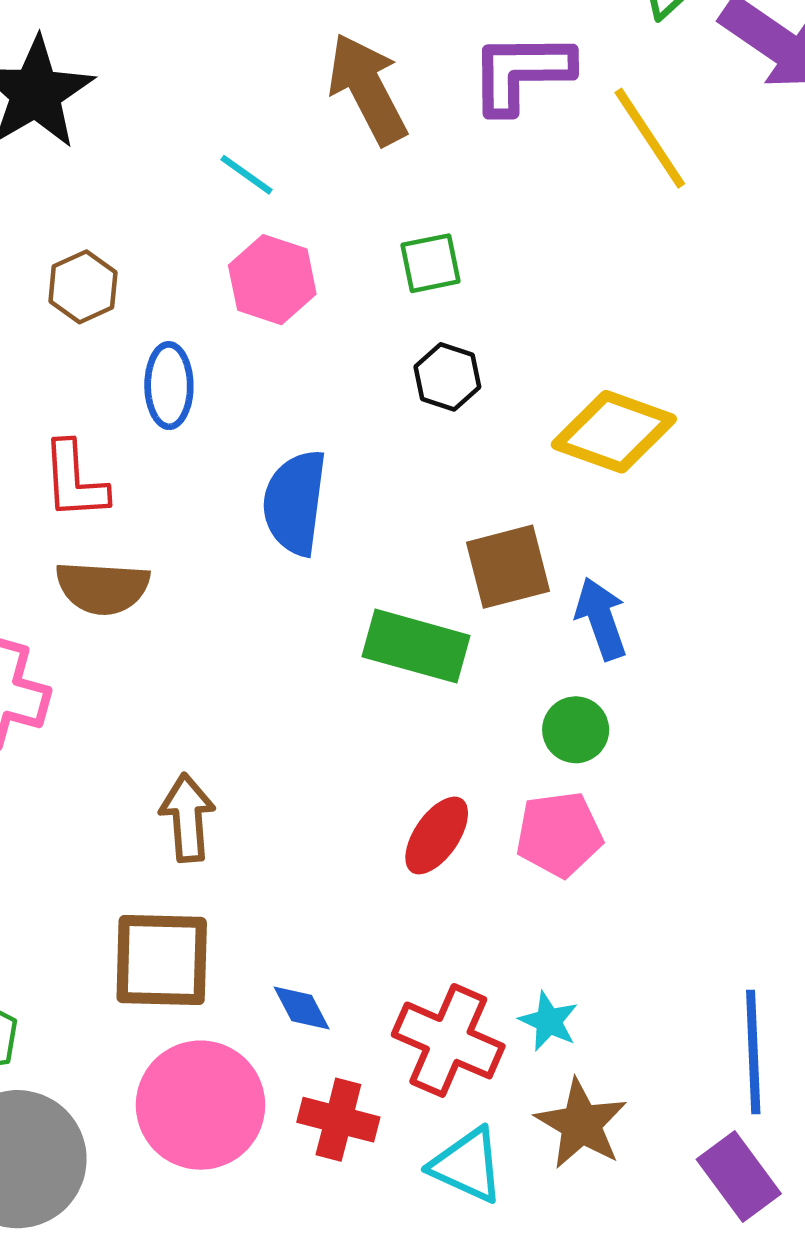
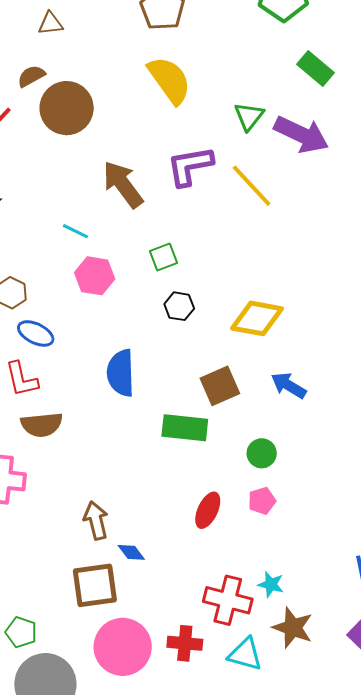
blue ellipse: (169, 386) -> (36, 333), moved, turned -54
blue arrow: (601, 619) -> (289, 385), moved, turned -30
pink pentagon: (559, 834) -> (262, 501), size x0.7
blue diamond: (302, 1008) -> (131, 552), moved

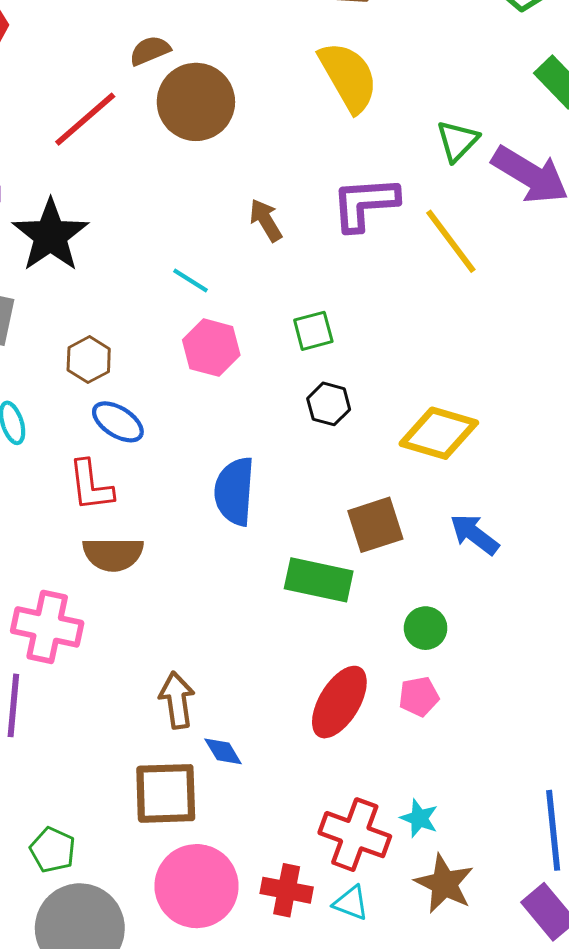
brown arrow: (123, 184) -> (266, 220), size x0.6
red ellipse: (208, 510) -> (339, 702), size x1.4
cyan triangle: (245, 654) -> (351, 903), moved, size x0.7

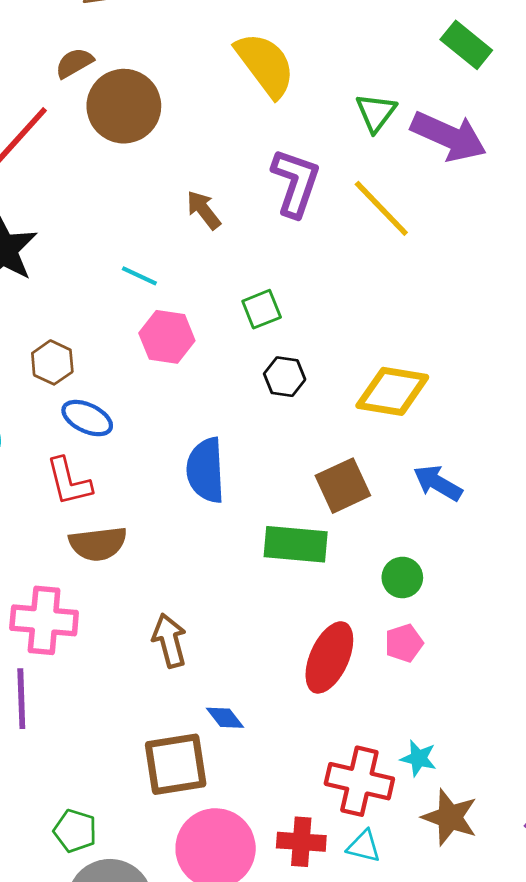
purple L-shape: (365, 204) -> (296, 183), turned 120
brown arrow: (177, 700) -> (169, 641), moved

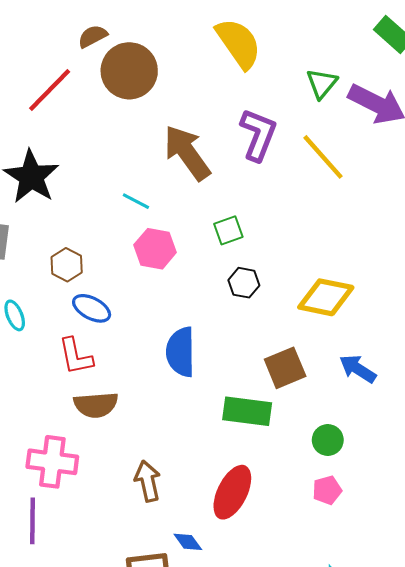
brown arrow: (204, 210) -> (187, 153), size x1.8
red ellipse: (329, 657) -> (232, 492), moved

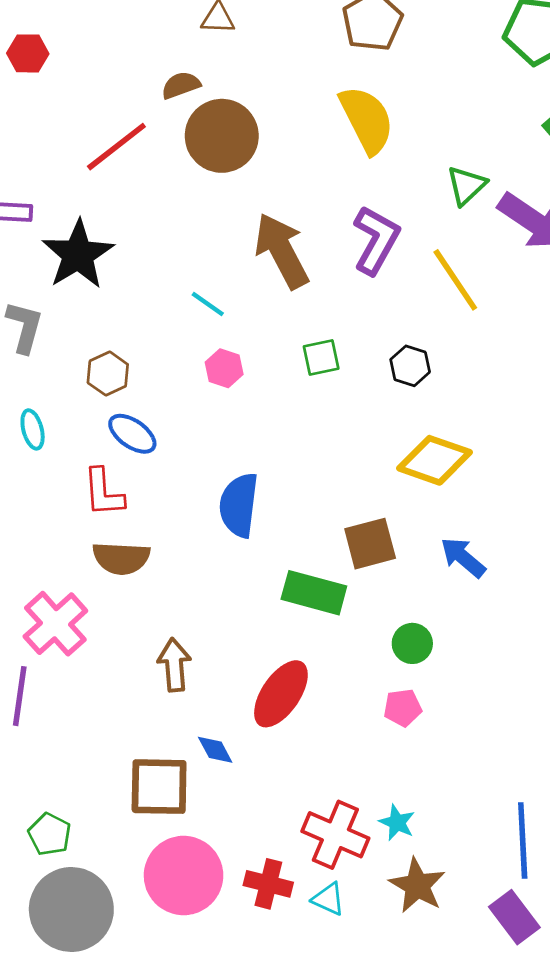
pink hexagon: (155, 249) -> (224, 368), size x0.7
black hexagon: (244, 283) -> (410, 366), moved
pink cross: (52, 462) -> (55, 624), turned 33

